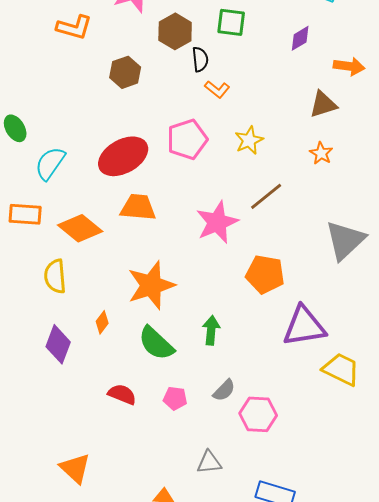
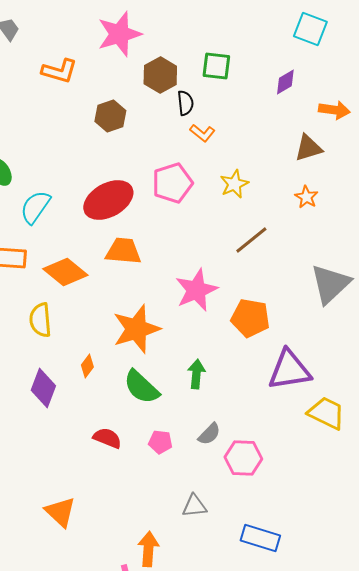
pink star: (217, 222) -> (196, 290), moved

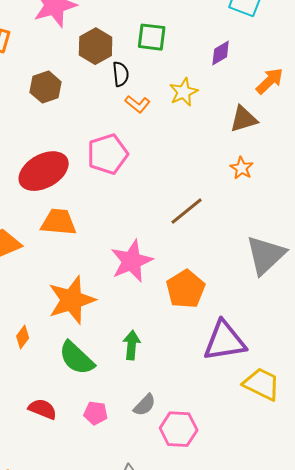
orange arrow: (334, 110) -> (270, 81), turned -52
yellow star: (234, 184) -> (184, 92), moved
orange pentagon: (250, 318) -> (186, 289), turned 30

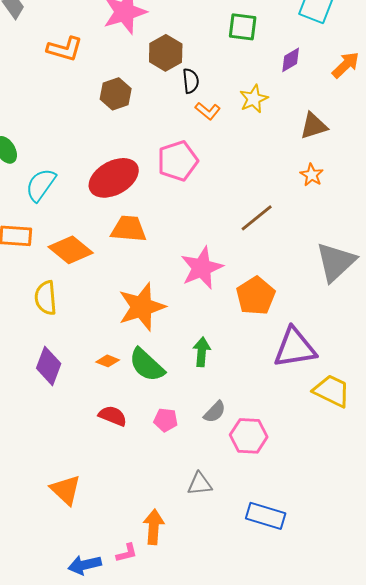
green square: (152, 37) -> (243, 27), moved
orange arrow: (270, 81) -> (346, 65), moved
orange diamond: (23, 337) -> (108, 361), moved, turned 75

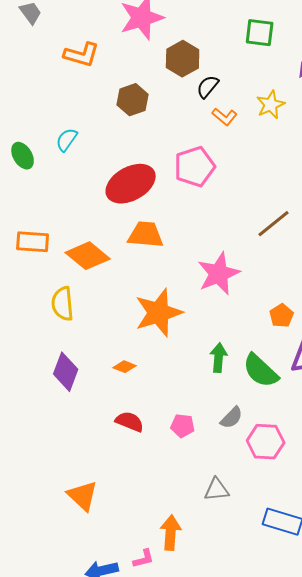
black semicircle: (191, 81) -> (208, 87), turned -135
cyan semicircle: (41, 185) -> (67, 140), moved, size x0.7
orange pentagon: (256, 296) -> (282, 316), moved, size x0.6
green semicircle: (147, 365) -> (261, 371), moved

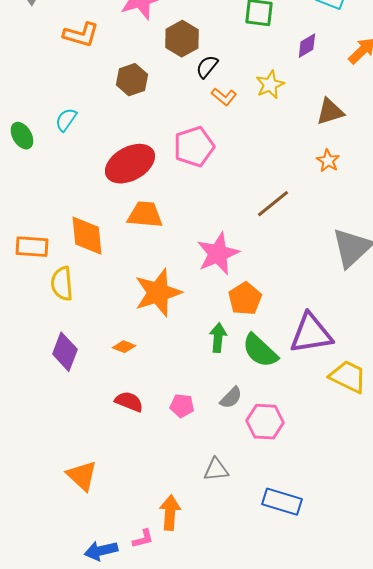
orange rectangle: (33, 242) -> (32, 247), moved
orange diamond: (88, 256) -> (87, 236), turned 45
orange pentagon: (282, 316) -> (245, 299), moved, size x1.4

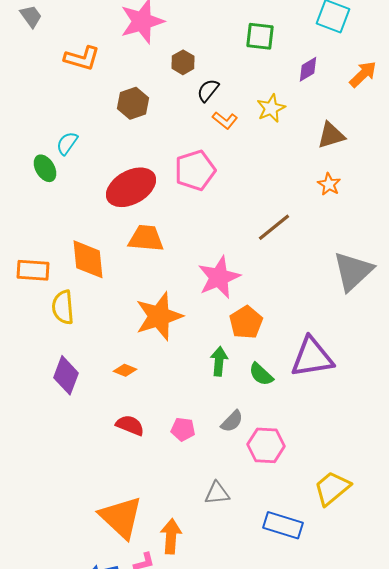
brown hexagon: (182, 39) -> (183, 62), size x0.7
green ellipse: (22, 136) -> (45, 168), moved
green semicircle: (260, 351) -> (261, 374), size x0.7
yellow trapezoid: (348, 377) -> (332, 488), moved, turned -66
orange triangle: (82, 476) -> (121, 517), moved, size x1.4

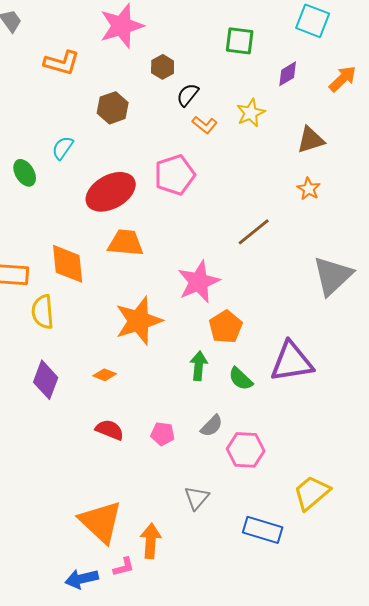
cyan semicircle: (67, 143) -> (63, 148), moved
gray triangle: (217, 493) -> (197, 498), turned -44

